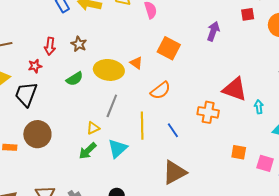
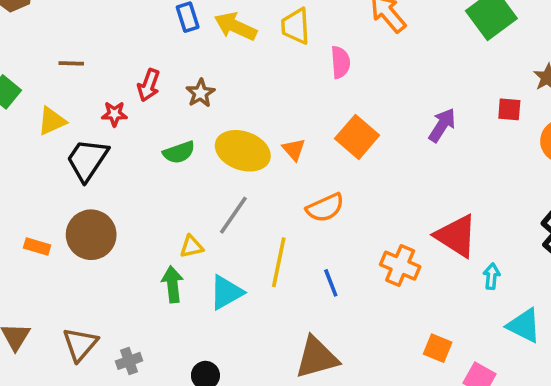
green arrow: (88, 151) -> (173, 284), turned 114

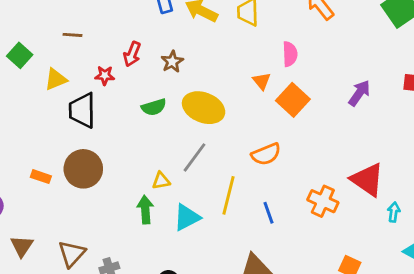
pink semicircle: (340, 62) -> (290, 54), moved
orange triangle: (294, 149) -> (262, 81), moved
black trapezoid: (87, 160) -> (82, 110), turned -36

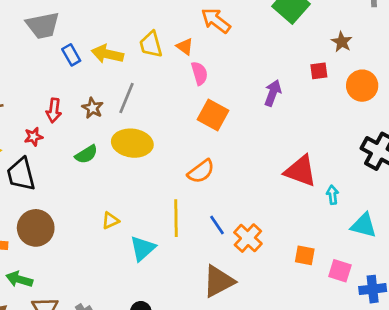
orange triangle: (262, 81) -> (185, 46), moved
gray line: (195, 157) -> (127, 98), moved
orange cross: (323, 201) -> (248, 238), moved, turned 32
green arrow: (145, 210) -> (19, 279), moved, turned -55

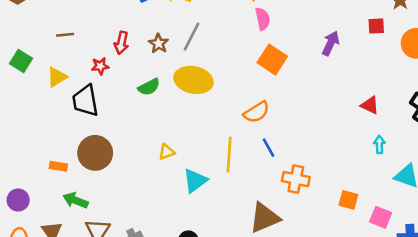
red triangle: (301, 171) -> (370, 105), moved, size x0.6
blue line: (217, 225) -> (269, 148), moved
orange cross: (248, 238) -> (296, 179), turned -36

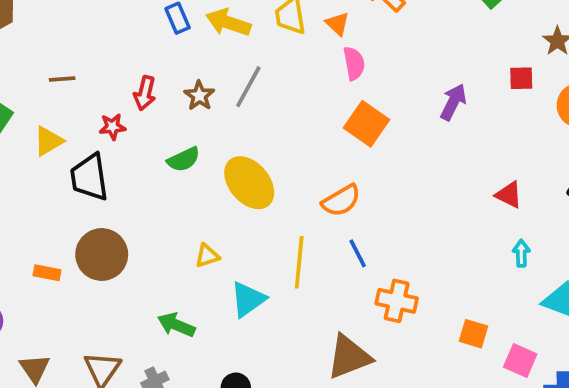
yellow ellipse: (193, 80) -> (249, 183), moved, turned 36
green arrow: (75, 200) -> (176, 325), moved

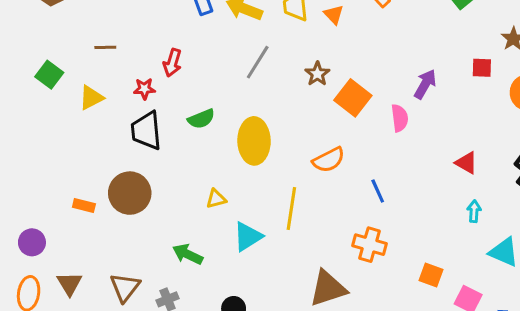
pink semicircle: (354, 63) -> (400, 118), moved
brown star: (199, 96) -> (317, 74), moved
black trapezoid: (89, 177) -> (146, 131), moved
yellow ellipse: (249, 183) -> (254, 141), turned 36
blue line: (358, 253) -> (378, 191), moved

